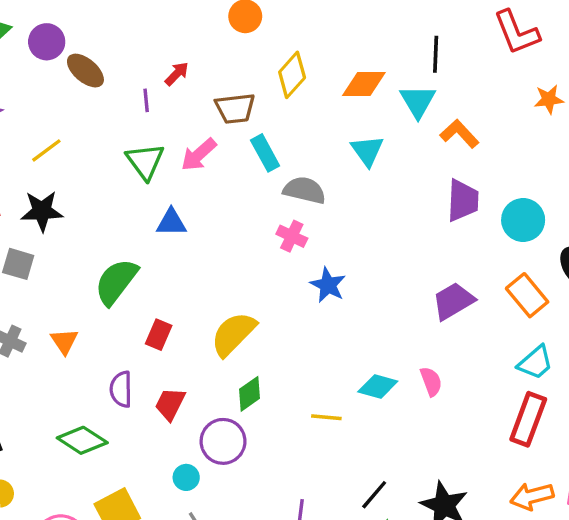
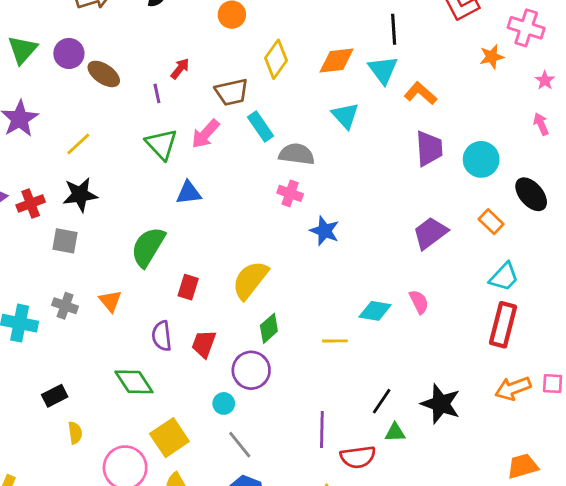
orange rectangle: (527, 295) -> (491, 222), size x0.7
green diamond: (82, 440) -> (134, 382), turned 30

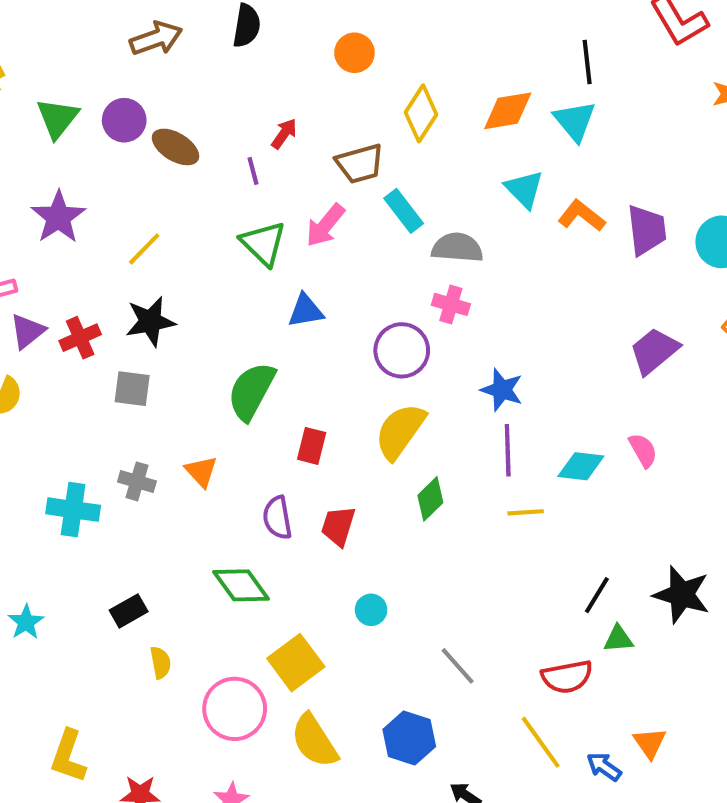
orange L-shape: (420, 93) -> (582, 216), moved
blue star: (325, 231) -> (502, 390), moved
purple circle: (251, 370) -> (402, 350), moved
purple line: (322, 429) -> (508, 450), moved
gray line: (240, 445) -> (458, 666), moved

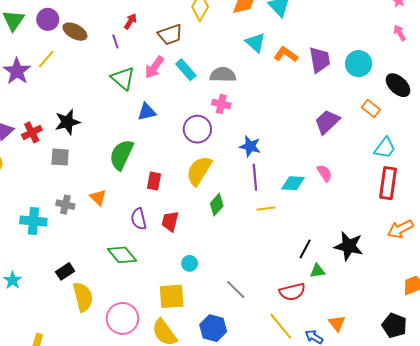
cyan rectangle: (404, 211) -> (186, 70), moved
yellow line: (144, 249) -> (46, 59), moved
yellow semicircle: (160, 663) -> (83, 297), size x1.8
yellow square: (296, 663) -> (172, 296), moved, turned 36

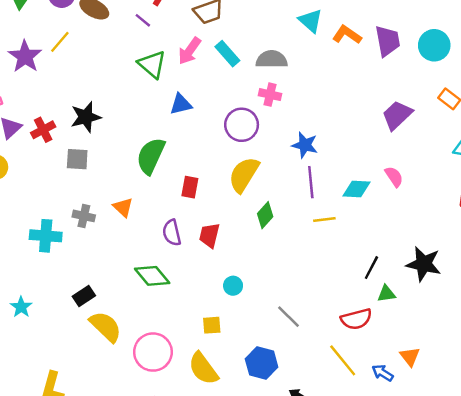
purple line: (115, 41) -> (143, 20), turned -32
yellow square: (172, 296) -> (212, 325), size x0.6
yellow semicircle: (83, 297) -> (106, 327), turned -32

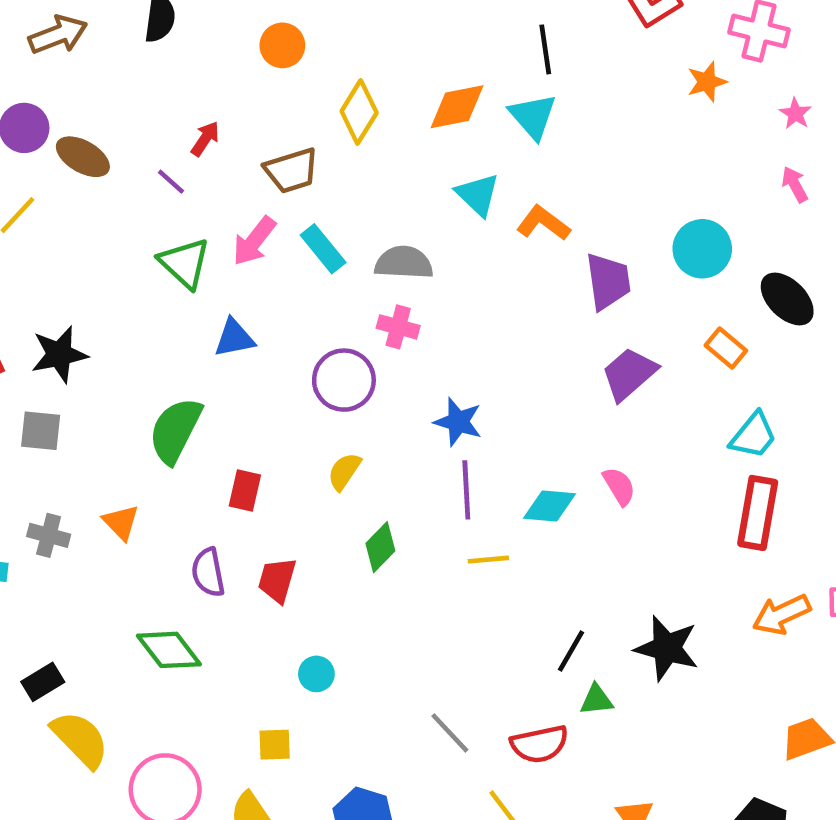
purple trapezoid: (388, 41) -> (608, 281), moved
yellow semicircle: (244, 175) -> (344, 471), size x0.6
gray line: (288, 317) -> (450, 733), moved

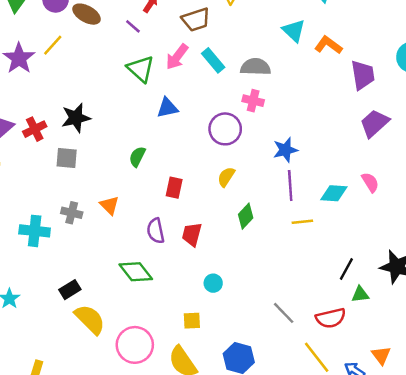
blue star: (458, 422) -> (285, 150), turned -30
green semicircle: (175, 430) -> (137, 157), size x0.6

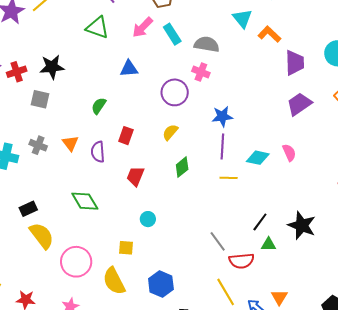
green triangle: (141, 69) -> (97, 28), moved, turned -30
purple semicircle: (156, 231) -> (98, 152), moved
gray line: (284, 313) -> (218, 241), moved

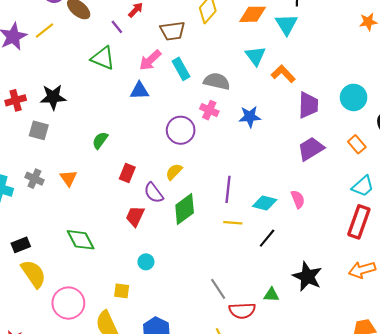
blue triangle: (129, 69) -> (139, 91), moved
blue star: (222, 116) -> (250, 117), moved
purple semicircle: (98, 152) -> (154, 193), moved, turned -35
green diamond: (182, 167) -> (185, 209), size x1.4
black line: (260, 222) -> (267, 238), moved

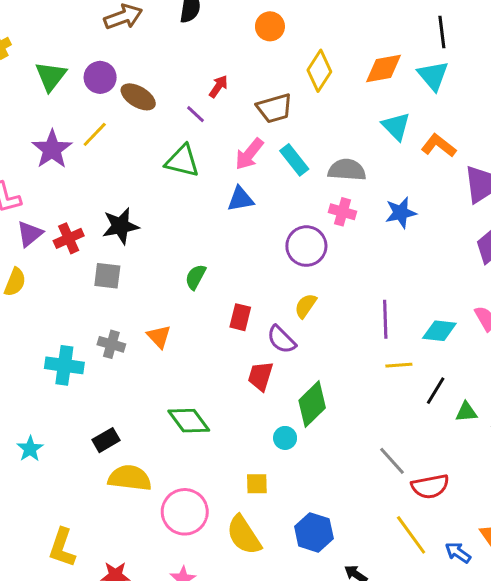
green diamond: (185, 209) -> (312, 404), moved
black line: (267, 238) -> (436, 391), moved
yellow semicircle: (33, 274) -> (130, 478), turned -40
green triangle: (271, 295) -> (466, 412), moved

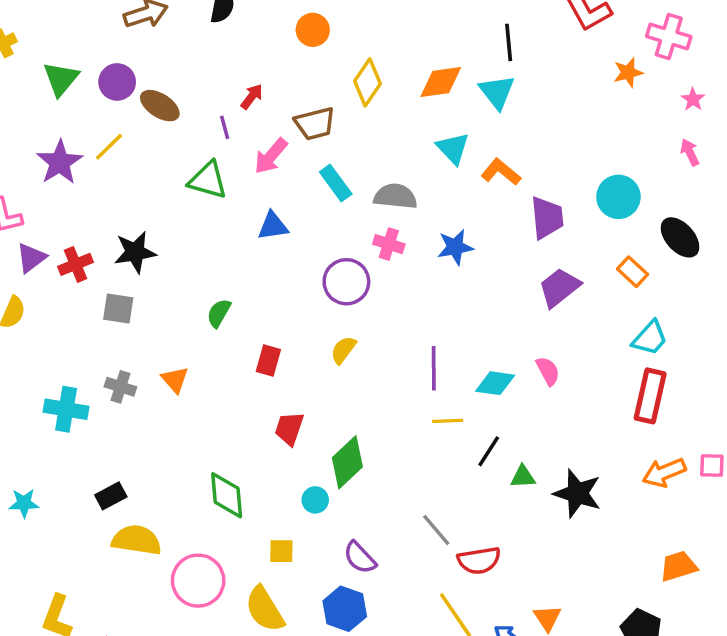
purple line: (196, 114) -> (225, 127), turned 30
pink arrow: (249, 154) -> (271, 156), moved
purple semicircle: (281, 340) -> (360, 558), moved
green diamond: (189, 421) -> (227, 495), moved, turned 30
cyan star: (30, 449) -> (24, 503), turned 30

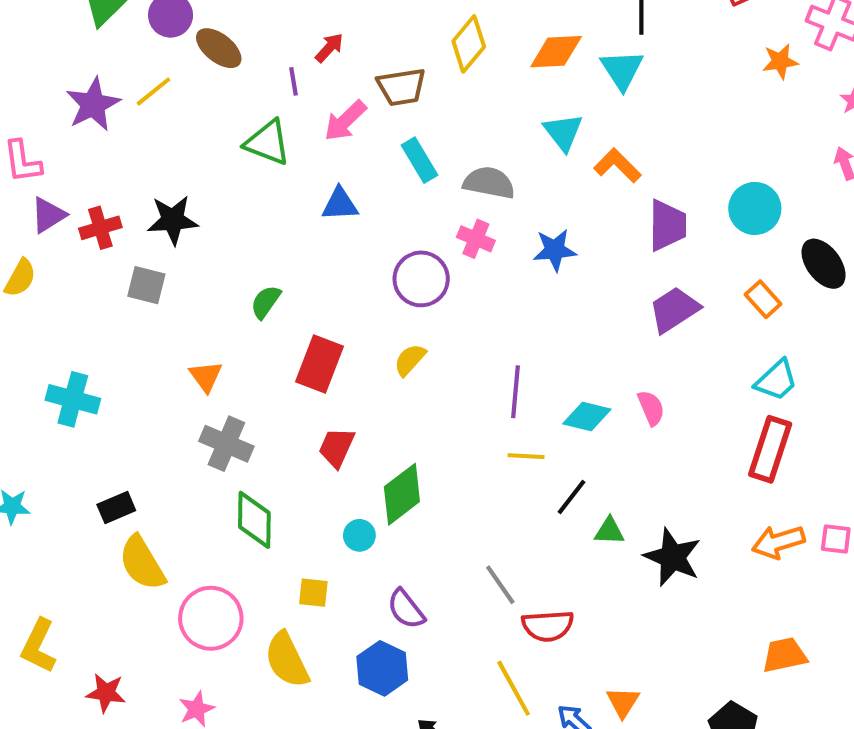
red rectangle: (268, 360) -> (319, 364), size x1.5
gray cross: (120, 387) -> (226, 444), moved, size x1.4
yellow semicircle: (137, 540) -> (142, 563), turned -135

